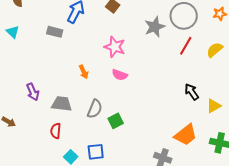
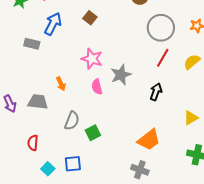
gray star: (155, 27) -> (121, 75), moved
pink semicircle: (120, 75) -> (97, 87), turned 56
black arrow: (192, 92) -> (156, 92), moved, turned 54
gray trapezoid: (62, 104) -> (38, 102), moved
orange trapezoid: (186, 135) -> (149, 140), moved

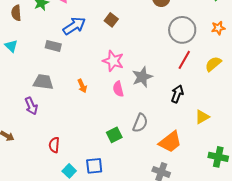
blue arrow: (53, 24) -> (74, 26), turned 30
gray trapezoid: (38, 102) -> (43, 82), moved
yellow triangle: (191, 118) -> (202, 117), moved
gray semicircle: (72, 121) -> (140, 123), moved

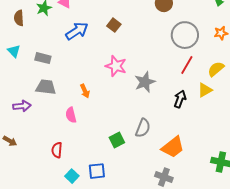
gray rectangle: (53, 46) -> (43, 58), moved
pink semicircle: (118, 89) -> (71, 115), moved
purple arrow: (31, 106) -> (22, 106), moved, turned -72
yellow triangle: (202, 117) -> (205, 90), moved

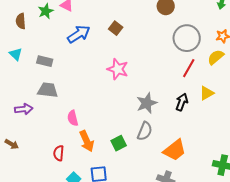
yellow semicircle: (216, 69) -> (216, 57), moved
gray star: (145, 82) -> (147, 103), moved
orange arrow: (85, 91) -> (87, 141), moved, size x1.5

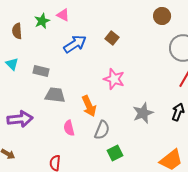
gray trapezoid: (48, 90) -> (55, 95), moved
purple arrow: (24, 109) -> (20, 119), size x1.4
gray semicircle: (145, 131) -> (102, 130), moved
orange arrow: (87, 141) -> (89, 106), moved

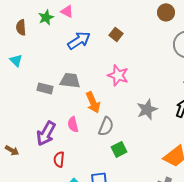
gray rectangle: (41, 71) -> (45, 88), moved
gray trapezoid: (55, 95) -> (70, 80), moved
purple arrow: (20, 119) -> (46, 133), moved, turned 125

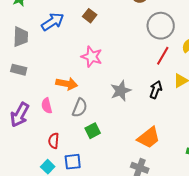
gray trapezoid: (70, 80) -> (21, 37), moved, turned 85
orange arrow: (93, 102) -> (67, 84), turned -55
red semicircle: (59, 159) -> (54, 141), moved

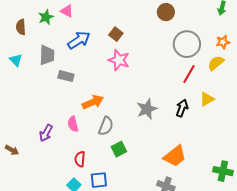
pink star: (92, 57) -> (119, 60), moved
gray rectangle: (19, 70) -> (66, 76), moved
orange arrow: (67, 84) -> (93, 102), turned -35
purple arrow: (20, 115) -> (46, 133), size x0.7

